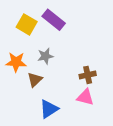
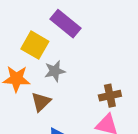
yellow square: (27, 24) -> (35, 45), moved

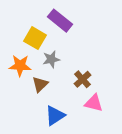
brown cross: (110, 96) -> (83, 79), moved, turned -30

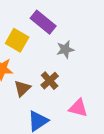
gray star: (51, 59) -> (65, 49), moved
brown cross: (83, 79) -> (50, 81), moved

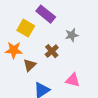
gray star: (65, 49) -> (72, 35), moved
brown cross: (50, 81) -> (52, 51), moved

